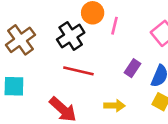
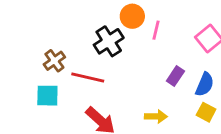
brown cross: (20, 40) -> (54, 61), moved, size x0.7
red line: (78, 71) -> (88, 77), moved

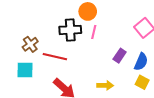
pink line: (156, 30) -> (94, 32), moved
black cross: (109, 41) -> (70, 30), turned 30

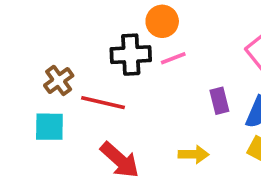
pink line: (94, 32) -> (173, 58), turned 56
purple rectangle: (120, 56) -> (219, 101), turned -48

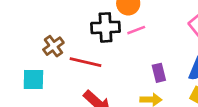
purple rectangle: (219, 101) -> (159, 73), moved
cyan square: (49, 127) -> (33, 80), moved

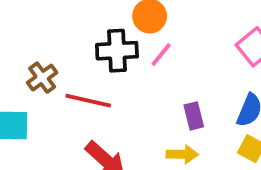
pink line: (136, 30) -> (161, 55), turned -30

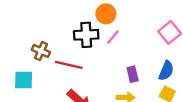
brown cross: (42, 78) -> (41, 51), turned -30

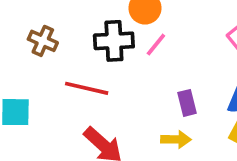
brown cross: (41, 51) -> (43, 41), moved

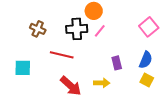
yellow arrow: (176, 139) -> (102, 83), moved

